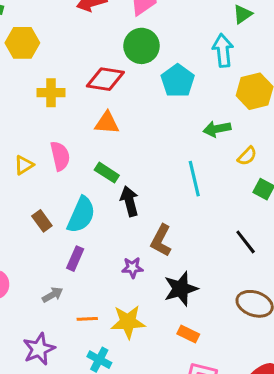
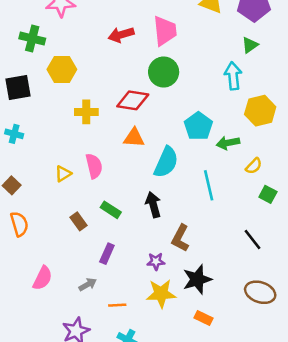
cyan pentagon: (178, 81) -> (198, 126), moved
green rectangle: (107, 173) -> (111, 210), moved
cyan semicircle: (81, 215) -> (166, 162), moved
yellow star: (128, 322) -> (161, 294), moved

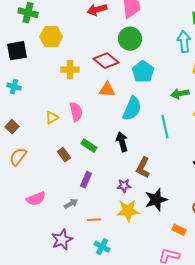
red diamond: (133, 100) -> (106, 61), turned 30
cyan pentagon: (198, 126) -> (143, 72), moved
orange semicircle: (19, 224) -> (18, 157), turned -126
pink semicircle: (43, 278) -> (36, 199), turned 42
orange rectangle: (204, 318) -> (179, 230), moved

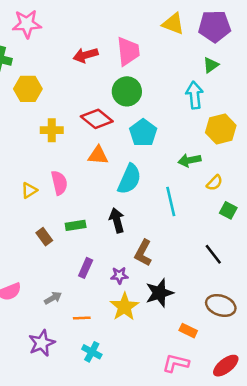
green rectangle: (89, 146) -> (76, 225), turned -42
purple rectangle: (86, 180) -> (86, 268), moved
yellow star: (128, 211) -> (124, 307), turned -30

